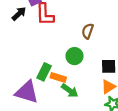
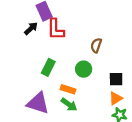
green rectangle: (44, 72) -> (48, 67), moved
green arrow: (70, 91) -> (69, 104), moved

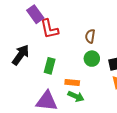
black arrow: (31, 28) -> (21, 55), moved, size x1.5
green circle: (84, 69) -> (92, 59), moved

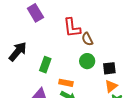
red L-shape: (49, 29) -> (72, 28), moved
brown semicircle: (90, 36) -> (87, 39), turned -40

